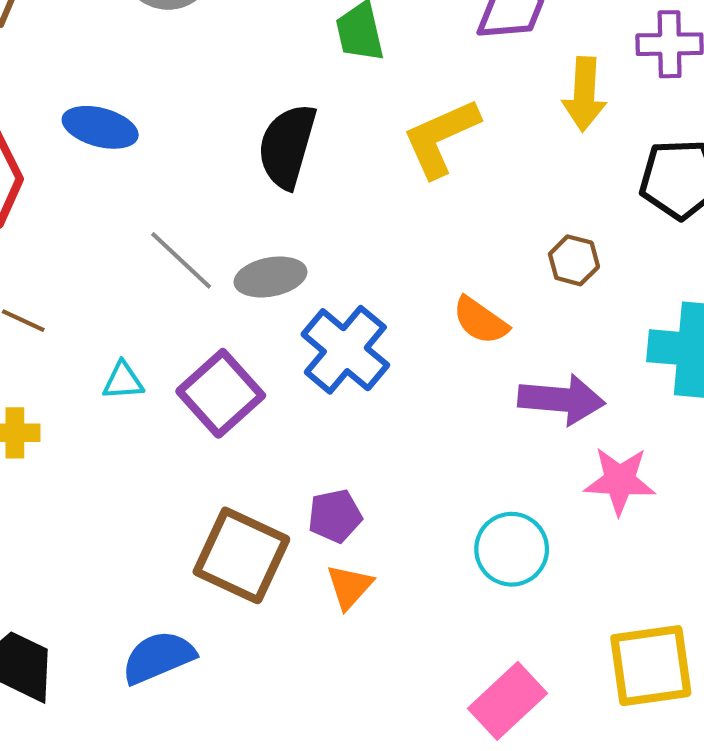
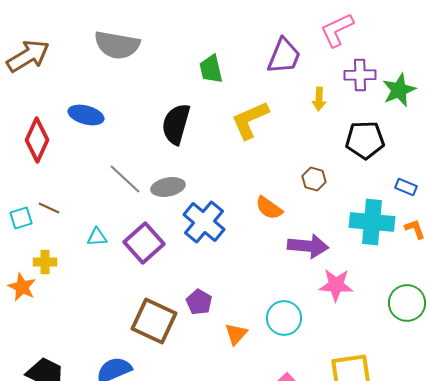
yellow arrow: (584, 94) -> (319, 99), size x0.7
purple pentagon: (335, 516) -> (199, 302), turned -30
orange triangle: (349, 587) -> (236, 334), moved

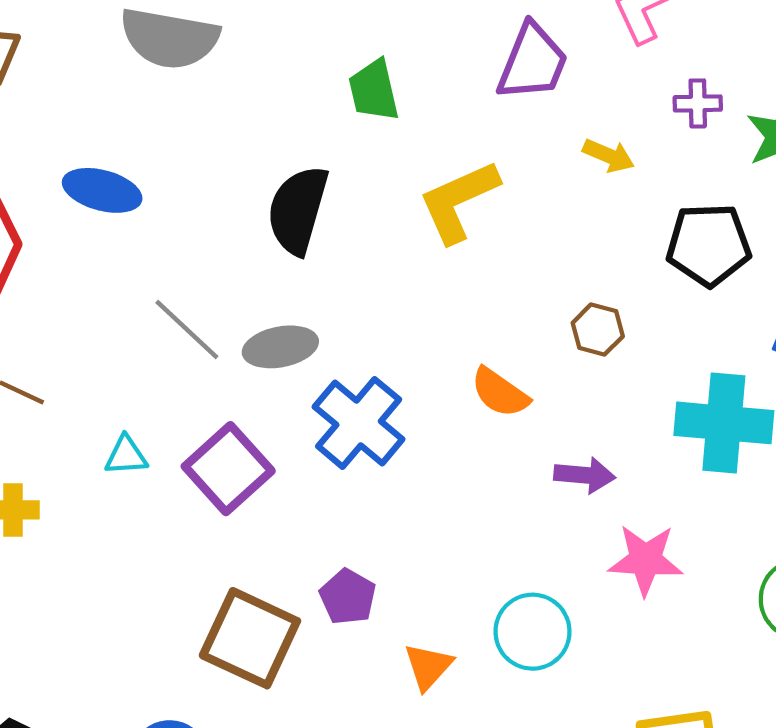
purple cross: (360, 75) -> (698, 103), size x0.7
yellow arrow: (319, 99) -> (609, 156), turned -70
purple arrow: (308, 246) -> (585, 475), size x0.7

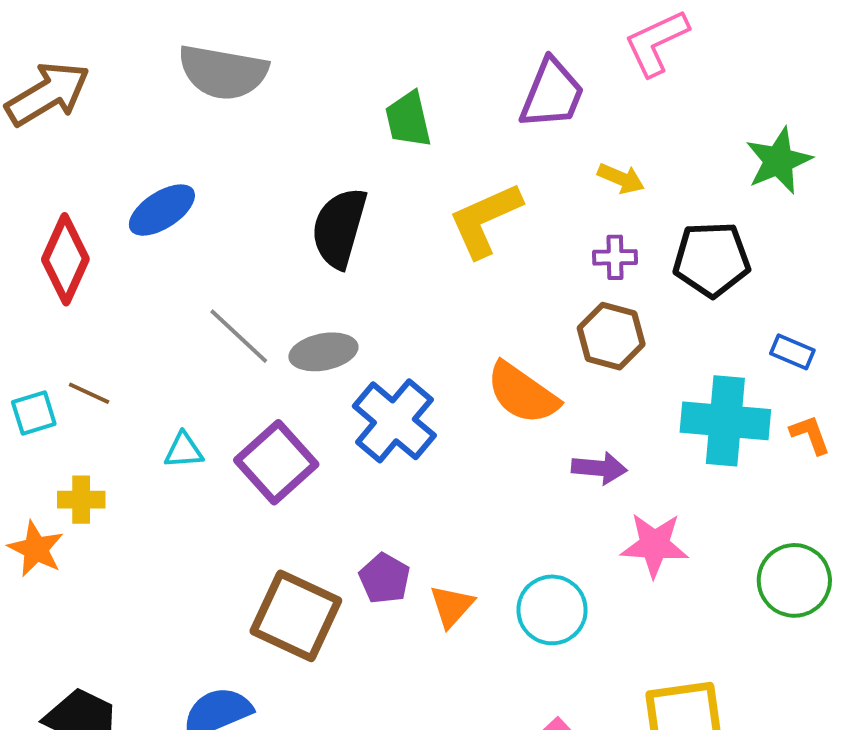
purple cross: (698, 103) -> (615, 257), moved
blue ellipse: (102, 190) -> (162, 210), turned -48
brown hexagon: (598, 330) -> (611, 336), size x1.4
orange semicircle: (500, 393) -> (522, 393), size x1.4
orange triangle: (428, 666) -> (452, 606), moved

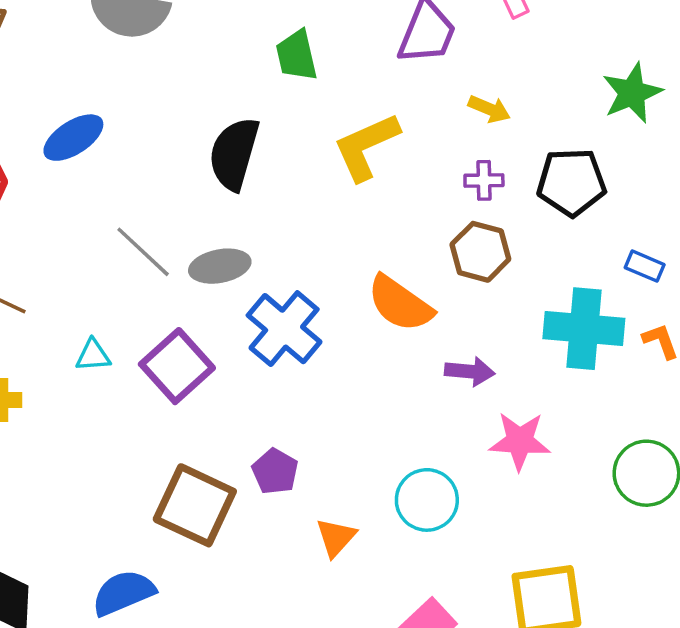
orange triangle: (452, 606) -> (336, 537), moved

